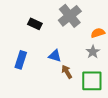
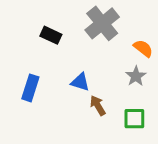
orange semicircle: (98, 33) -> (143, 48), turned 56
green square: (92, 81) -> (134, 119), size x0.7

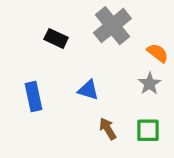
blue rectangle: (30, 88) -> (33, 96), turned -30
brown arrow: (98, 105) -> (108, 129), moved

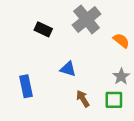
gray star: (150, 84) -> (121, 76), moved
blue rectangle: (33, 96) -> (26, 86), moved

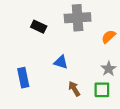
gray cross: (87, 19) -> (78, 18), turned 35
orange semicircle: (121, 41) -> (109, 37), turned -80

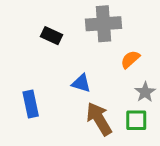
orange semicircle: (109, 37) -> (130, 59), moved
brown arrow: (74, 89) -> (99, 119), size x1.6

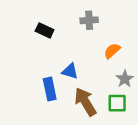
gray cross: (103, 24) -> (89, 20), size x0.6
blue rectangle: (31, 104) -> (50, 89), moved

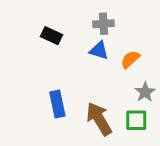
blue triangle: (70, 71) -> (99, 51), moved

